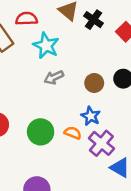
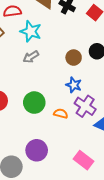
gray arrow: (54, 77) -> (31, 57), moved
orange semicircle: (73, 133) -> (61, 114), moved

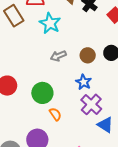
gray arrow: (31, 57) -> (58, 56), moved
orange semicircle: (61, 114) -> (55, 114), moved, turned 32

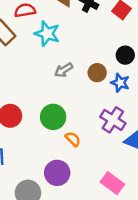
brown circle: (88, 55) -> (97, 73), moved
blue star: (84, 82) -> (120, 83), moved

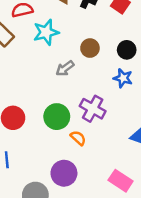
cyan star: (47, 34) -> (46, 32), turned -30
brown circle: (97, 73) -> (90, 48), moved
purple cross: (113, 120) -> (93, 109), moved

